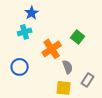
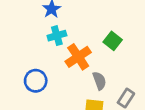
cyan cross: (25, 32) -> (57, 36), moved

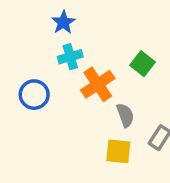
blue circle: (36, 81) -> (34, 95), moved

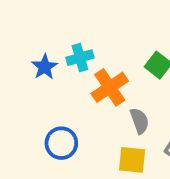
blue star: (63, 22) -> (45, 67), moved
blue circle: (34, 95) -> (61, 143), moved

